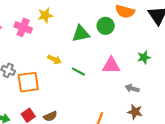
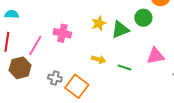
yellow star: (45, 15) -> (99, 23), moved
orange square: (28, 82) -> (77, 86), turned -35

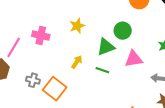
green circle: (143, 18) -> (123, 31), moved
green triangle: (120, 30) -> (106, 47), moved
yellow arrow: (99, 59) -> (77, 62), turned -72

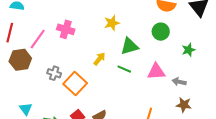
yellow star: (77, 26) -> (112, 23), moved
green circle: (123, 31) -> (161, 32), moved
pink triangle: (134, 59) -> (156, 71), moved

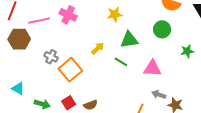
pink line: (38, 39) -> (39, 21), turned 35
gray arrow: (179, 82) -> (159, 95), moved
cyan triangle: (26, 109) -> (18, 88), turned -32

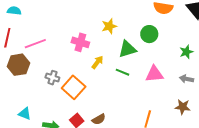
pink cross: (68, 15) -> (80, 42), moved
green circle: (162, 29) -> (149, 34), moved
gray arrow: (159, 95) -> (186, 79), moved

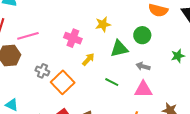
green line: (122, 72) -> (112, 82), moved
pink triangle: (154, 74) -> (143, 89), moved
gray arrow: (186, 79) -> (143, 66), moved

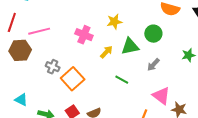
yellow arrow: (88, 59) -> (106, 52), moved
gray arrow: (143, 66) -> (153, 65), turned -64
pink triangle: (143, 89) -> (161, 96), moved, turned 36

